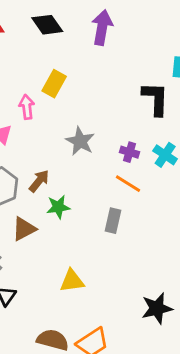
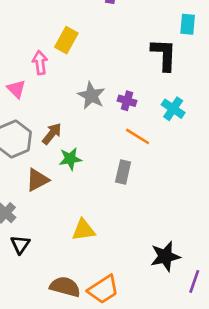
purple cross: (129, 152) -> (127, 101), moved

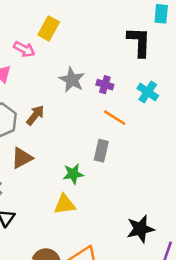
pink arrow: (40, 63) -> (24, 49), turned 125
green star: (70, 159) -> (73, 174), moved

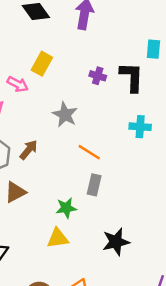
purple cross: (105, 85) -> (98, 76), moved
cyan cross: (148, 92) -> (140, 127), turned -30
orange line: (115, 118) -> (89, 152), moved
black star: (140, 229) -> (116, 242), moved

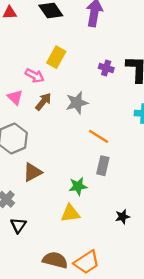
gray star: (65, 115) -> (77, 103), turned 30
brown arrow: (29, 150) -> (43, 102), moved
black star: (116, 242) -> (122, 217), size x0.6

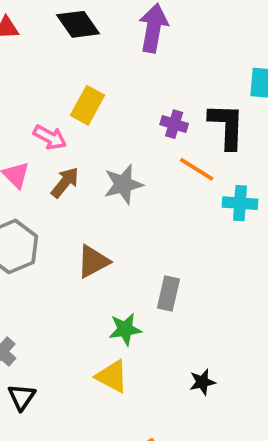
orange line: (99, 136) -> (197, 169), moved
brown triangle: (32, 172) -> (93, 262), moved
yellow triangle: (70, 213) -> (112, 376), turned 36

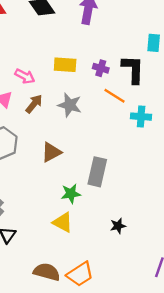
yellow rectangle: (87, 105) -> (65, 65), moved, turned 65
gray star: (123, 184) -> (70, 105), turned 30
gray rectangle: (168, 294) -> (97, 172), size x1.4

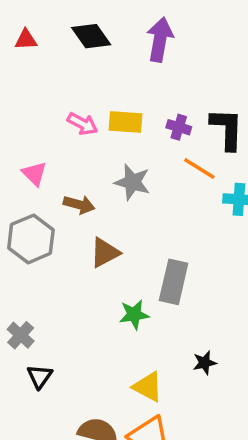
pink arrow: (25, 76) -> (83, 124), moved
brown arrow: (34, 104) -> (79, 205), moved, turned 66
yellow triangle: (63, 222) -> (148, 387), moved

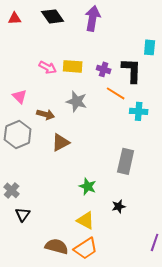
gray rectangle: (174, 282) -> (126, 161), moved
green star: (134, 315) -> (88, 186), moved, turned 30

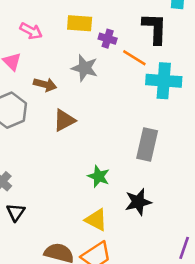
pink arrow: (48, 67) -> (31, 31), moved
purple cross: (104, 69) -> (108, 39), moved
cyan cross: (139, 111) -> (164, 81), size x1.5
black star: (119, 206) -> (138, 202), size x1.5

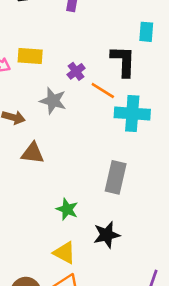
yellow rectangle: (80, 23) -> (30, 56), moved
purple cross: (108, 39) -> (76, 71), turned 36
brown triangle: (64, 120) -> (33, 153), turned 35

